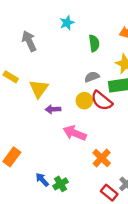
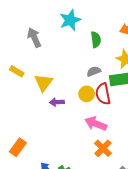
cyan star: (67, 23) -> (70, 20), size x1.5
red semicircle: (102, 101) -> (103, 94), turned 40
pink arrow: (75, 133) -> (96, 124), moved

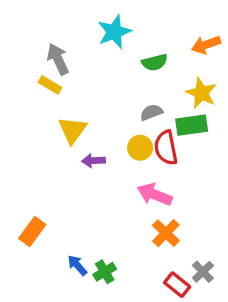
green semicircle: (96, 40) -> (155, 62), turned 84
yellow rectangle: (17, 71) -> (50, 85), moved

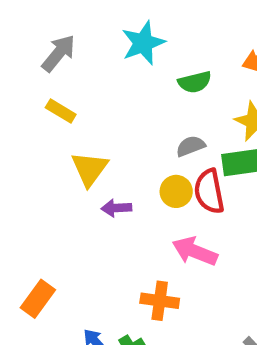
gray arrow: (58, 59) -> (59, 53), moved, turned 64
orange cross: (166, 233) -> (160, 301), moved, turned -36

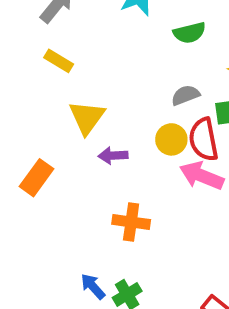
pink arrow: (195, 251) -> (202, 176), moved
orange rectangle: (38, 299) -> (36, 178), moved
orange cross: (160, 301) -> (131, 222), moved

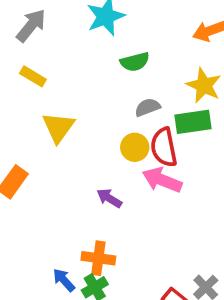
green semicircle: (189, 33) -> (135, 62), moved
purple arrow: (113, 156) -> (109, 198), moved, turned 35
orange cross: (131, 222) -> (98, 258), moved

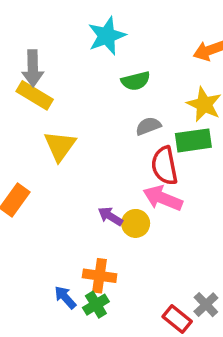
gray arrow: (31, 25) -> (33, 68), moved, turned 140
yellow rectangle: (33, 76) -> (35, 95), size x1.4
yellow circle: (135, 147) -> (136, 223), moved

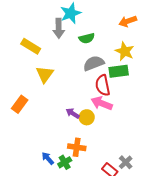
gray arrow: (33, 68) -> (59, 28), moved
gray semicircle: (148, 126) -> (94, 63), size x1.5
orange cross: (100, 276) -> (77, 147), moved

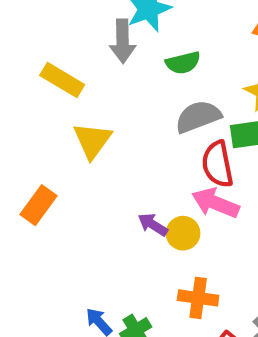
orange cross: (77, 147) -> (198, 298), moved

